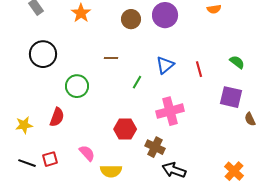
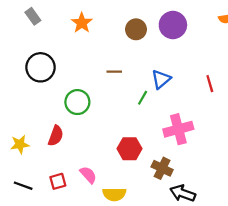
blue triangle: (165, 65) -> (161, 79), moved
red square: (50, 159) -> (58, 181), moved

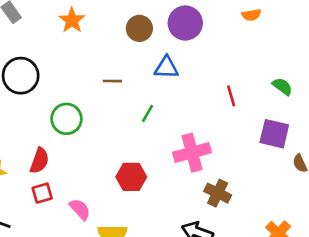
blue triangle: (161, 79) -> (166, 68), moved, turned 42
brown cross: (162, 168) -> (218, 193), moved
red square: (58, 181) -> (42, 193), moved

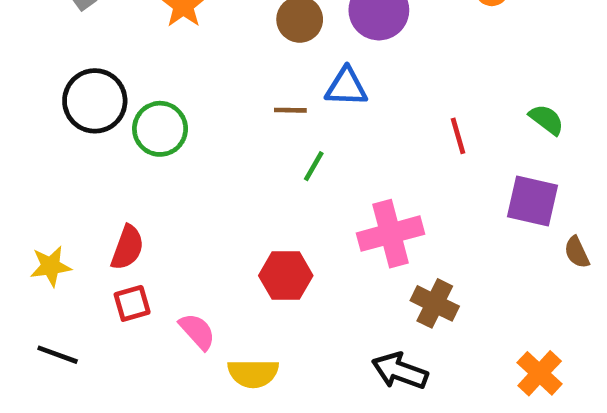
brown line: (112, 81) -> (290, 110), moved
green circle: (66, 119) -> (160, 129), moved

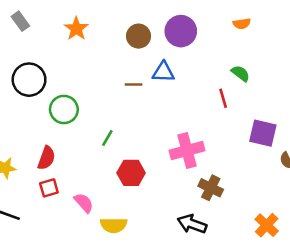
green semicircle: (546, 120) -> (241, 73), moved
green circle: (160, 129) -> (64, 109), moved
green line: (314, 166) -> (107, 138), moved

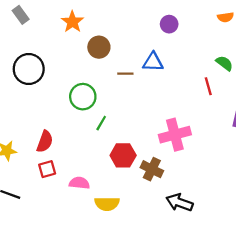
purple circle: (181, 31) -> (169, 24), size x0.6
brown circle: (139, 36) -> (99, 47), moved
green circle: (64, 109) -> (83, 97), moved
brown cross: (211, 188) -> (152, 169), moved
pink semicircle: (84, 203) -> (79, 183), turned -42

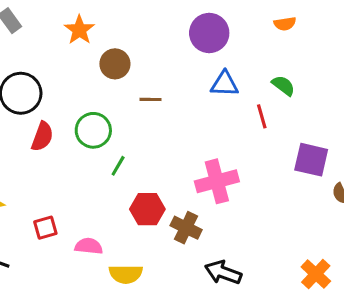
purple circle: (169, 24) -> (209, 33), size x1.6
blue triangle: (153, 62) -> (225, 84), moved
red semicircle: (45, 142) -> (42, 136), moved

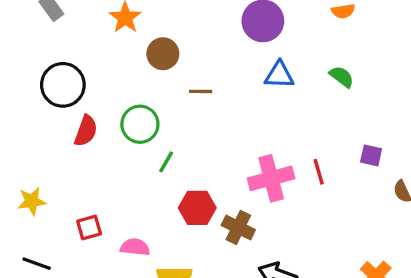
red line: (262, 116) -> (319, 172), moved
purple square: (311, 160) -> (371, 155), size x0.6

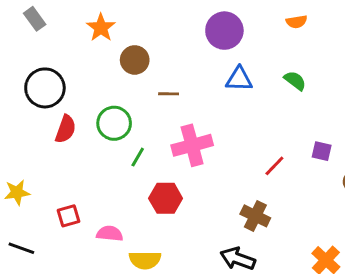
red line: (319, 172) -> (274, 166), turned 60
pink cross: (271, 178) -> (192, 145), moved
brown cross: (238, 228) -> (255, 216), moved

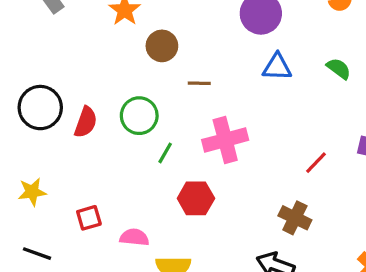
black circle: (45, 88) -> (40, 108), moved

